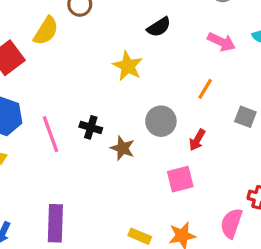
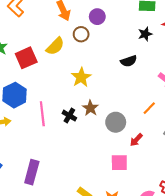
yellow star: (128, 66) -> (81, 77), moved
brown star: (122, 148) -> (90, 108), moved

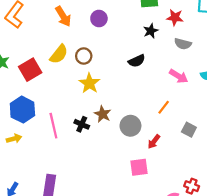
brown circle: (81, 34) -> (84, 56), moved

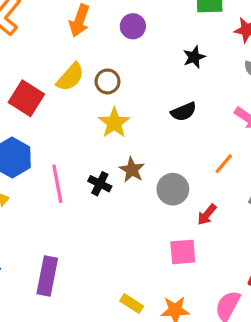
orange arrow: (63, 16) -> (79, 21), turned 48
black star: (151, 31) -> (194, 57), moved
black semicircle: (137, 61) -> (184, 112), moved
red square: (30, 70) -> (26, 98), turned -30

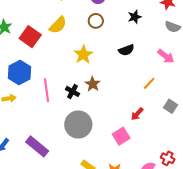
brown circle: (108, 81) -> (96, 21), moved
gray circle: (173, 189) -> (78, 125), moved, size x1.4
pink square: (183, 252) -> (121, 136), turned -30
purple rectangle: (47, 276) -> (37, 146), turned -65

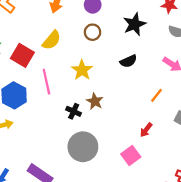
black star: (135, 17) -> (134, 24), size x1.5
pink line: (46, 90) -> (46, 82), moved

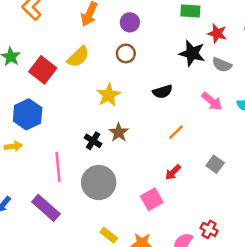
black star: (134, 24) -> (192, 53), moved, turned 30
pink line: (46, 82) -> (58, 167), moved
orange line: (156, 95) -> (176, 132), moved

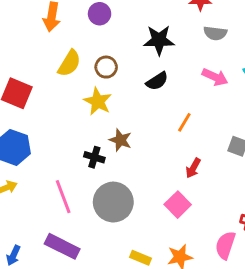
brown circle: (126, 53) -> (106, 67), moved
black star: (192, 53) -> (159, 40), moved
yellow semicircle: (78, 57) -> (69, 63), moved

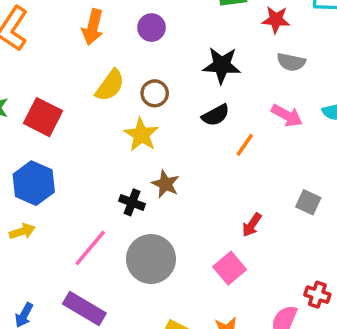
orange line: (184, 122) -> (245, 145), moved
pink line: (63, 197) -> (90, 248), turned 56

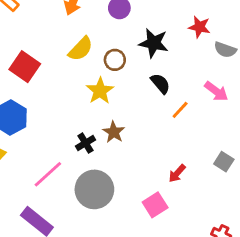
red star: (276, 20) -> (199, 27), moved
black star: (222, 65) -> (154, 43), moved
black semicircle: (216, 115) -> (160, 83), turned -110
black cross: (132, 202) -> (86, 143), turned 30

